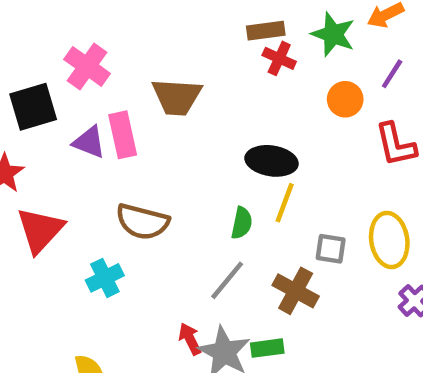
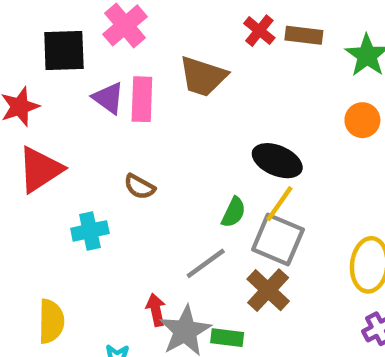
red cross: (279, 58) -> (259, 31), moved
brown semicircle: (142, 222) -> (140, 187), size x0.6
gray square: (331, 249) -> (278, 239), moved, size x1.6

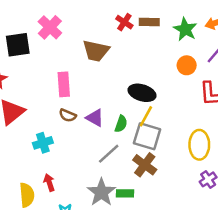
purple triangle: (108, 98) -> (95, 118), moved
pink rectangle: (142, 99) -> (64, 84), moved
red arrow: (156, 310) -> (49, 182), moved

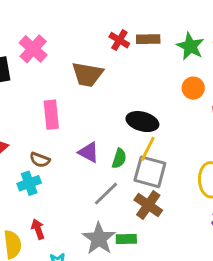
brown semicircle: (68, 115) -> (40, 160), moved

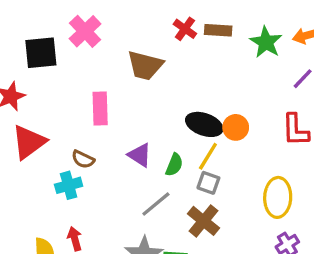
orange circle: (193, 88) -> (236, 127), moved
gray square: (150, 172) -> (208, 183), size x0.6

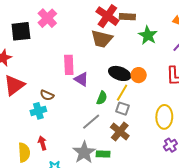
red cross: (185, 29) -> (107, 16), size x1.6
green star: (266, 42) -> (148, 35), moved
brown trapezoid: (145, 65) -> (102, 39), moved
pink rectangle: (100, 108) -> (69, 65), moved
purple triangle: (140, 155) -> (81, 79), moved

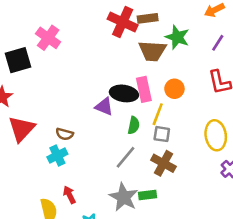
brown trapezoid: (102, 39) -> (152, 51), moved
pink rectangle: (69, 65) -> (144, 89), moved
black ellipse: (120, 73) -> (124, 93), moved

